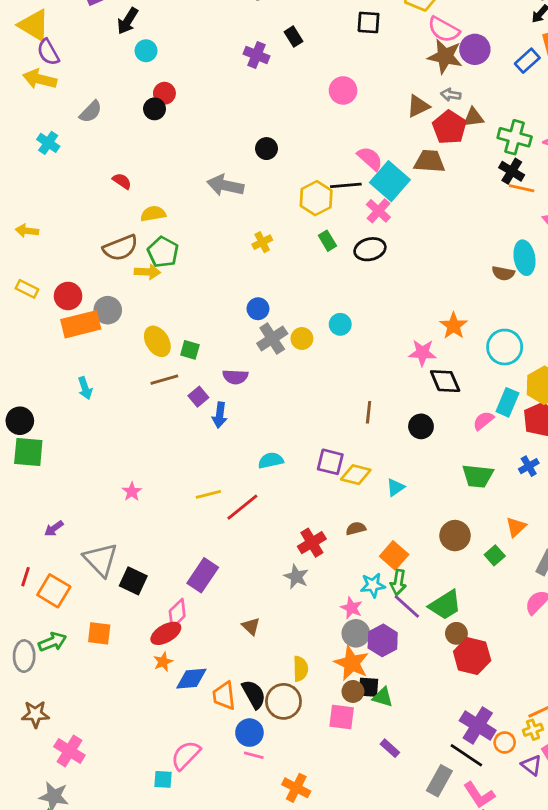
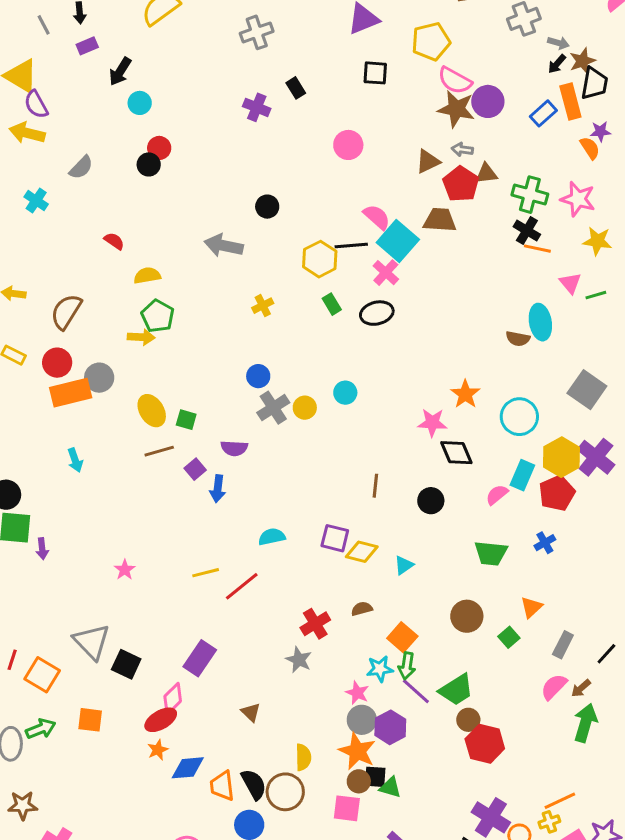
brown semicircle: (120, 248) -> (66, 312), moved, turned 144
purple arrow: (54, 528) -> (42, 549), moved, turned -60

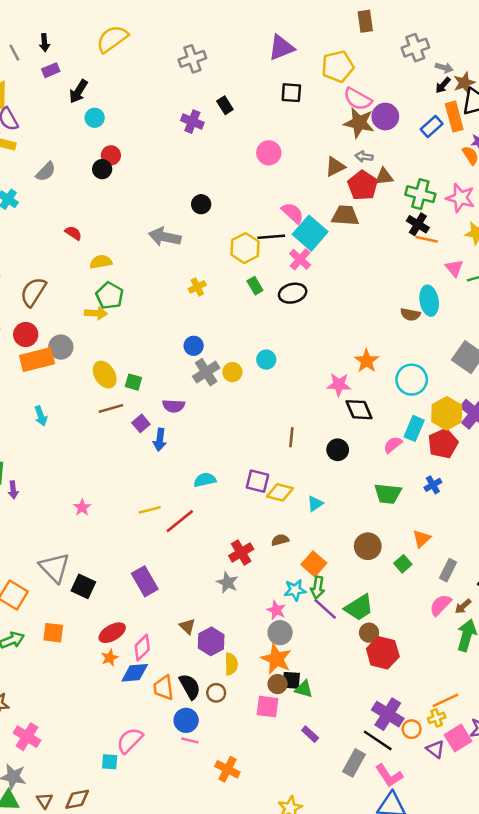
purple rectangle: (200, 658) -> (145, 581), turned -64
pink diamond: (173, 699) -> (142, 648), moved
purple hexagon: (390, 727) -> (211, 641), moved
brown circle: (285, 792) -> (216, 693), size x0.6

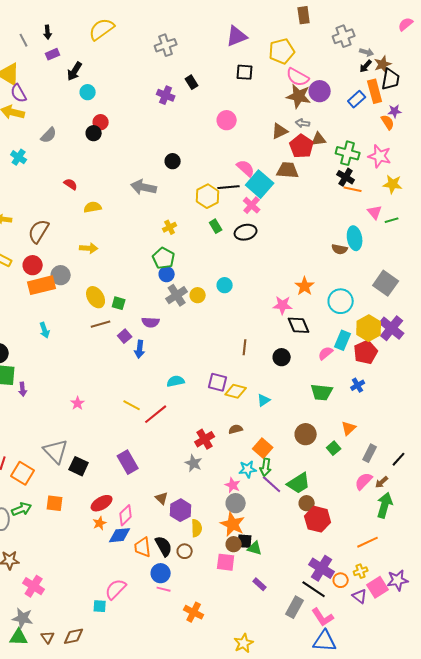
green pentagon: (110, 296) -> (164, 258), moved
yellow line: (150, 510) -> (132, 405), turned 42
orange line: (445, 700) -> (368, 542), moved

